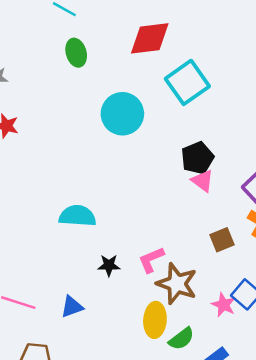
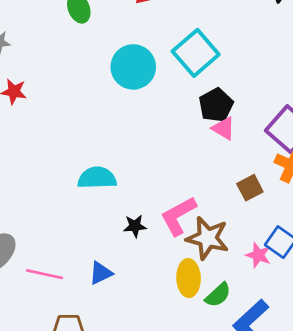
cyan square: (187, 82) -> (196, 53), moved
pink L-shape: (151, 260) -> (178, 216), size x1.4

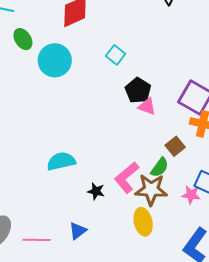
cyan square: (196, 53) -> (116, 55), size x0.6
cyan circle: (133, 67) -> (55, 60), moved
black star: (135, 226) -> (96, 191), turned 30
green semicircle: (218, 295) -> (160, 167), moved

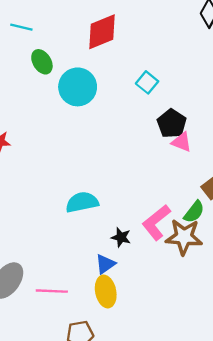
yellow ellipse: (143, 222) -> (106, 291), moved
blue triangle: (78, 231) -> (105, 264), moved

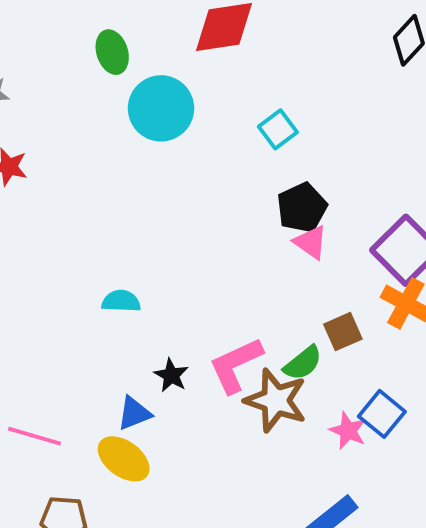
cyan semicircle: (82, 202) -> (121, 301), size x0.7
yellow ellipse: (106, 291) -> (124, 459), turned -56

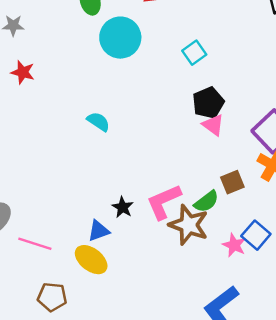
cyan semicircle: (121, 301) -> (98, 122), moved, turned 30

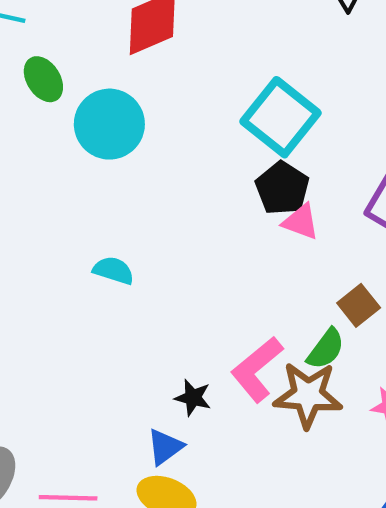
cyan square: (194, 53) -> (280, 117), moved, size x1.8

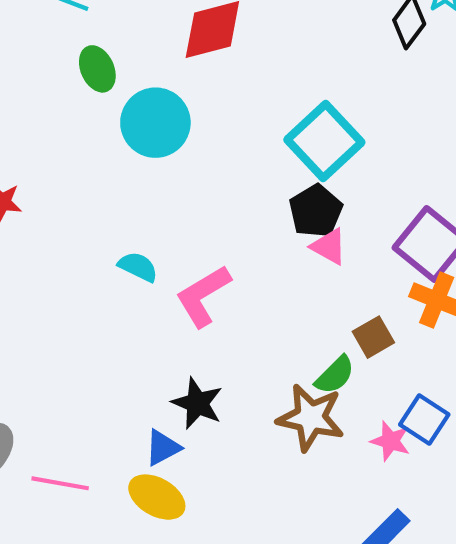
pink L-shape: (257, 369) -> (203, 296), moved
black star: (193, 398) -> (197, 403), size x1.4

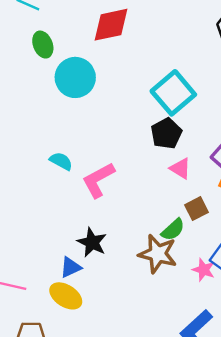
pink triangle: (329, 247) -> (180, 168), moved

